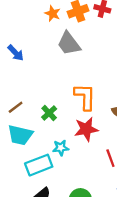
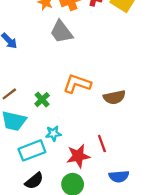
orange L-shape: (85, 97) -> (77, 84), turned -72
red star: (86, 129) -> (78, 156), moved

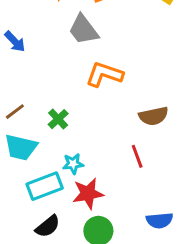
orange L-shape: (77, 84) -> (104, 74), moved
red line: (102, 144) -> (137, 156), moved
red star: (78, 156) -> (88, 194), moved

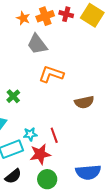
green cross: (58, 119) -> (13, 96), moved
red line: (137, 156) -> (54, 135), moved
blue semicircle: (159, 220) -> (88, 172), size x1.4

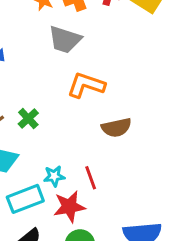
gray trapezoid: (37, 44) -> (65, 39), turned -35
brown semicircle: (84, 102) -> (116, 128), moved

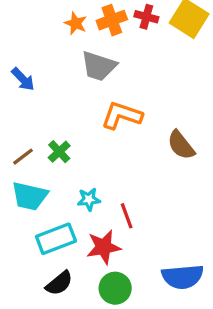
brown semicircle: (116, 128) -> (181, 145), moved, turned 64
cyan star: (54, 176) -> (89, 199), moved

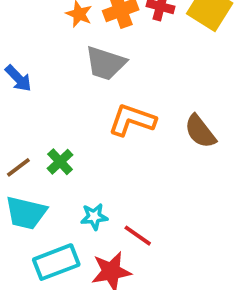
brown semicircle: (181, 145) -> (200, 131), moved
red line: (127, 216) -> (138, 236), turned -35

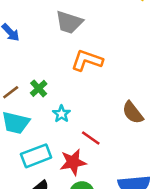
brown semicircle: (200, 131) -> (133, 113), moved
cyan star: (94, 217) -> (62, 114), moved, turned -30

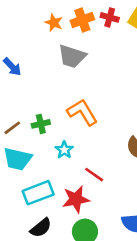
orange L-shape: (87, 60) -> (82, 112), moved, turned 40
green cross: (39, 88) -> (41, 124), turned 30

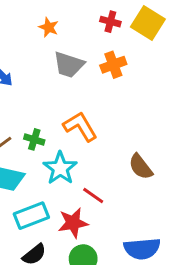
orange cross: (82, 20) -> (113, 65), moved
green cross: (41, 124) -> (34, 139), turned 30
cyan star: (64, 150) -> (60, 168), size x1.6

